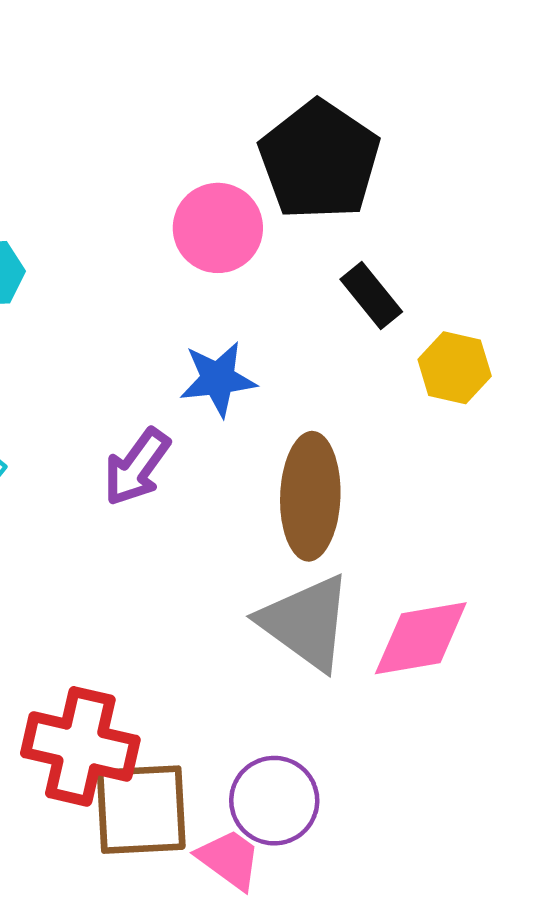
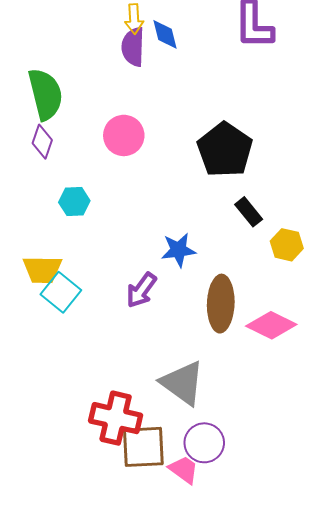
pink circle: (218, 228) -> (124, 135), moved
gray triangle: (306, 622) -> (183, 383), moved
pink diamond: (421, 638) -> (271, 325), moved, turned 36

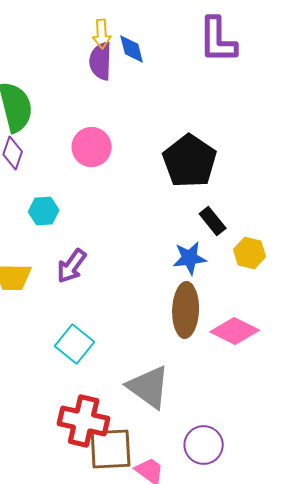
blue star: (178, 250) -> (190, 258), moved
purple arrow: (141, 290) -> (72, 266), moved
cyan square: (61, 292) -> (75, 344), moved
purple circle: (204, 443) -> (204, 445), moved

